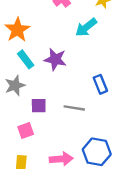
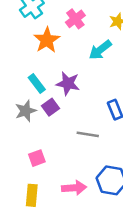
orange star: (17, 30) -> (47, 40), moved
purple square: (39, 106) -> (50, 107), moved, turned -35

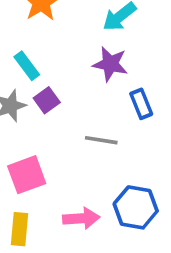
purple star: (68, 83) -> (110, 64), moved
pink square: (37, 158) -> (27, 175), size x1.5

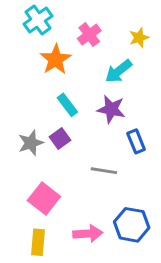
cyan rectangle: (27, 66) -> (67, 105), moved
pink square: (27, 175) -> (44, 198), turned -32

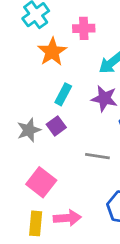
pink cross: (89, 35) -> (84, 28), turned 35
cyan rectangle: (67, 105) -> (63, 94), turned 65
pink arrow: (88, 234) -> (67, 218), moved

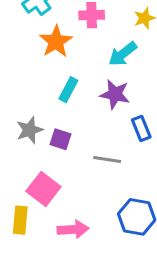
purple square: (56, 126) -> (61, 139), moved, turned -36
yellow rectangle: (36, 223) -> (20, 220), moved

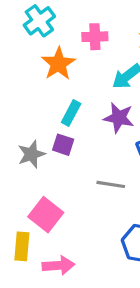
purple square: (61, 139) -> (63, 145), moved
pink arrow: (73, 229) -> (58, 265), moved

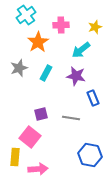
purple square: (63, 145) -> (41, 114), moved, turned -32
gray star: (31, 154) -> (19, 68), moved

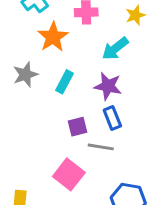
blue rectangle: (93, 98) -> (112, 118), moved
purple square: (41, 114) -> (78, 127), moved
pink square: (30, 137) -> (69, 174), moved

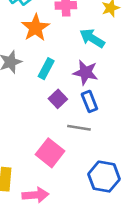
cyan arrow: (115, 49) -> (92, 38), turned 70
purple square: (78, 127) -> (58, 99), moved, turned -30

